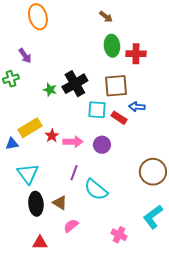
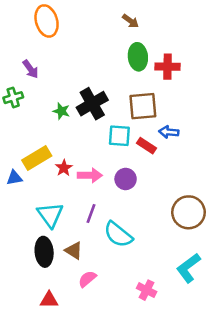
cyan triangle: (28, 174) -> (50, 215), moved

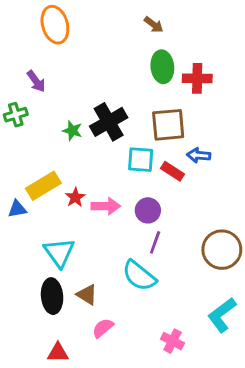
purple line: (91, 214) -> (155, 242), moved

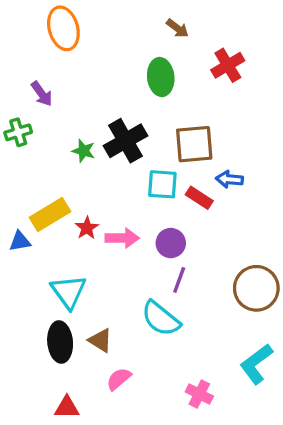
green ellipse: (162, 67) -> (161, 77), moved
red cross: (197, 78) -> (228, 65), moved, turned -32

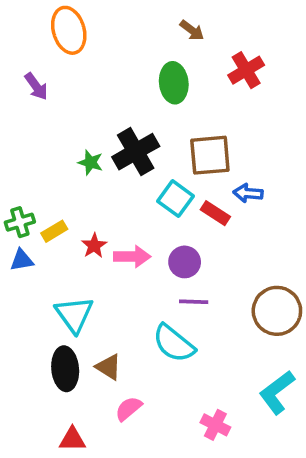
purple arrow: (42, 94) -> (36, 86), moved
green cross: (18, 132) -> (20, 222), moved
cyan square: (162, 184) -> (176, 199), turned 32
yellow rectangle: (50, 215) -> (54, 231), size x0.6
purple line: (179, 280) -> (194, 302), turned 72

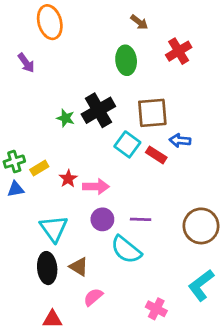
purple circle: (185, 262) -> (102, 219), moved

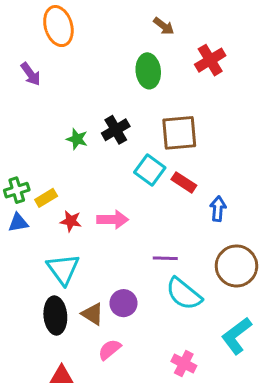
black cross: (98, 110) -> (116, 130), size x0.7
blue arrow: (180, 140) -> (218, 209), moved, turned 90
red star: (68, 179) -> (71, 221), moved, turned -30
purple circle: (102, 219) -> (123, 303), moved
cyan semicircle: (126, 250) -> (184, 294), moved

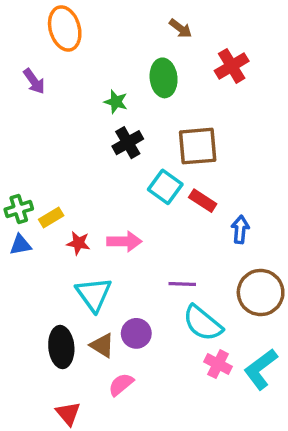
green star: (77, 139) -> (116, 102), moved
cyan triangle: (63, 269) -> (94, 294), moved
pink cross: (184, 364) -> (218, 364), moved
red triangle: (62, 376) -> (68, 413), turned 50

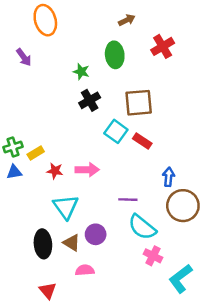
brown arrow: (181, 28) -> (127, 20), turned -63
blue arrow: (240, 229) -> (169, 177), moved
cyan L-shape: (261, 369) -> (181, 279), moved
pink semicircle: (121, 384) -> (85, 270), turned 36

